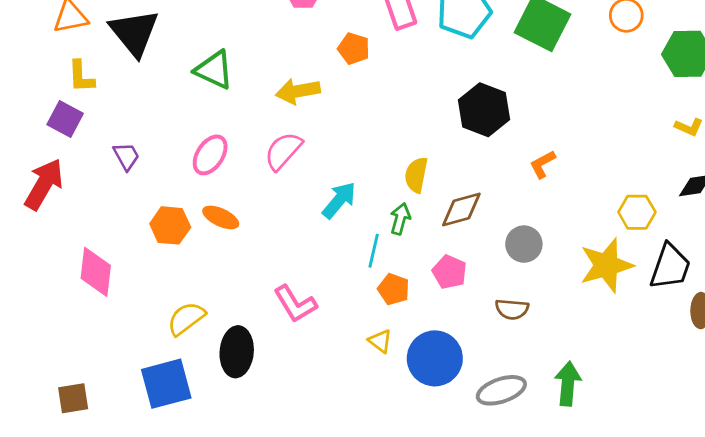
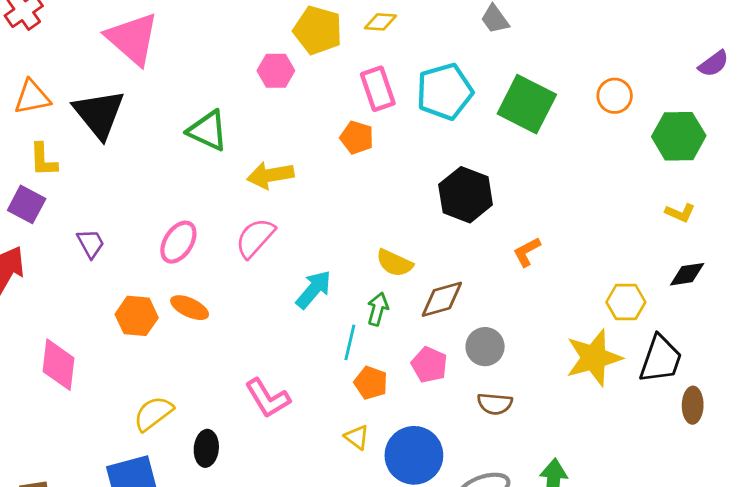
orange pentagon: (354, 49) -> (357, 138), moved
green triangle: (214, 70) -> (208, 131), moved
yellow semicircle: (416, 175) -> (394, 263), turned -76
gray circle: (524, 244) -> (485, 347), moved
black ellipse: (237, 352) -> (206, 448), size x0.7

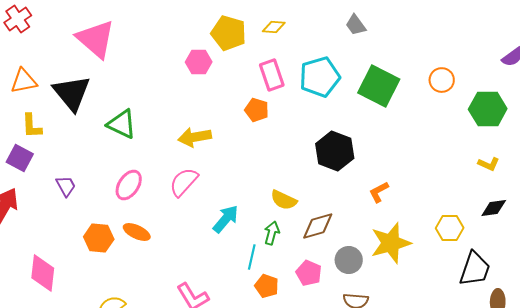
green triangle: (208, 131) -> (122, 124), moved
yellow star: (594, 358) -> (391, 243), moved

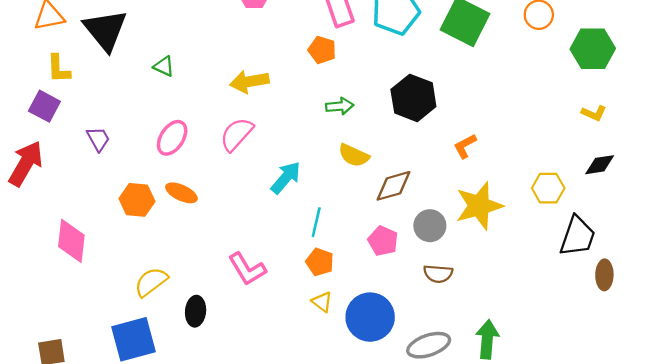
green triangle: (122, 124) -> (164, 66), size x0.6
green arrow: (272, 233) -> (340, 106), moved, turned 70
orange pentagon: (267, 286) -> (320, 262), moved

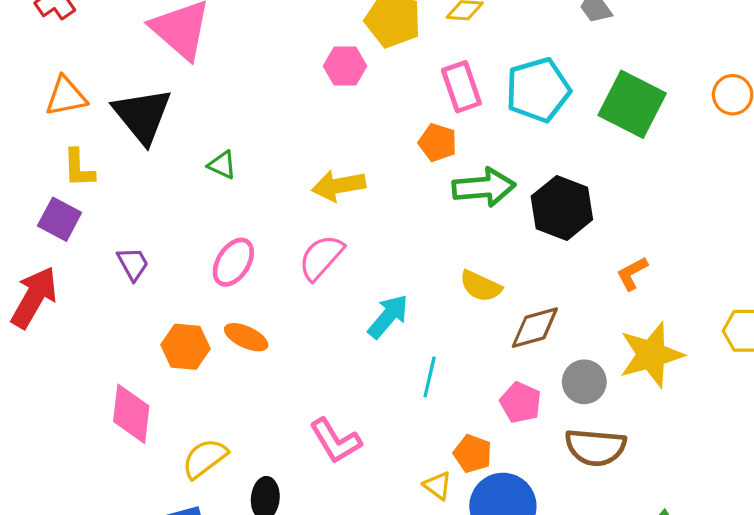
green arrow: (340, 106) -> (484, 187), moved, size x1.6
pink diamond: (71, 241) -> (131, 414), moved
orange pentagon: (320, 262) -> (473, 454), moved
brown semicircle: (438, 274) -> (595, 447), size x1.5

